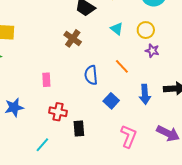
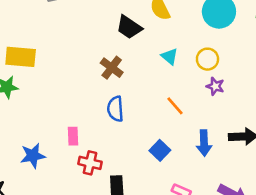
blue semicircle: (91, 75) -> (115, 109), moved
pink rectangle: (46, 80) -> (73, 136), moved

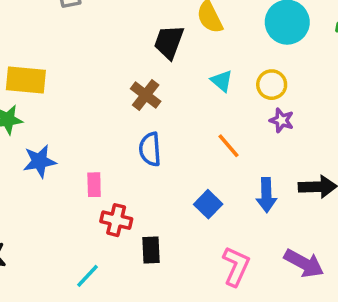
black trapezoid: (129, 27) -> (169, 42), turned 76
blue star: (33, 156) -> (39, 161), moved

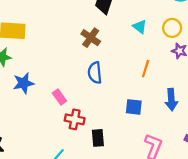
orange line: (228, 146) -> (146, 69), turned 60
pink rectangle: (94, 185) -> (59, 97), turned -32
blue square: (208, 204) -> (134, 107), turned -36

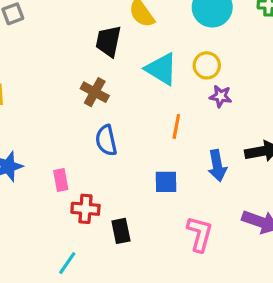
cyan triangle: (140, 27) -> (161, 69), size x1.6
pink rectangle: (59, 97) -> (61, 180), turned 32

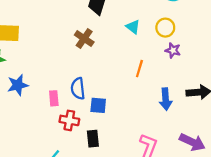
cyan triangle: (161, 69) -> (133, 27), size x0.6
blue semicircle: (106, 140) -> (78, 89), moved
blue square: (166, 182) -> (98, 105), moved

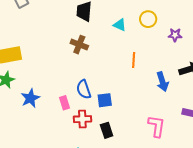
purple star: (173, 50) -> (175, 35), moved

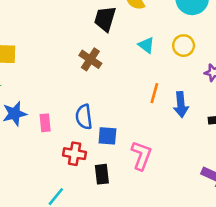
blue arrow: (162, 82) -> (181, 105), moved
pink rectangle: (65, 103) -> (45, 123), moved
pink L-shape: (157, 126) -> (141, 155), moved

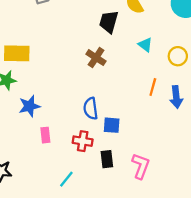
yellow circle: (184, 46) -> (178, 56), moved
pink rectangle: (45, 123) -> (45, 135), moved
pink L-shape: (141, 155) -> (141, 166), moved

